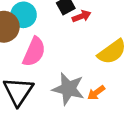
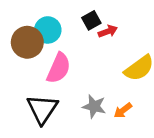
gray star: (68, 89) -> (94, 106), size x0.7

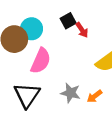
red arrow: (108, 31) -> (82, 30), turned 77

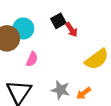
pink semicircle: (41, 61) -> (32, 59), size x0.6

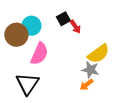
pink semicircle: (32, 59) -> (39, 54), size x1.6
gray star: (61, 90) -> (90, 70), moved

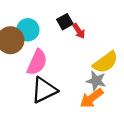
black triangle: (27, 84) -> (44, 90), moved, turned 30
orange arrow: (86, 85) -> (92, 98), size x1.5

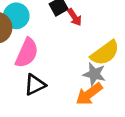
black triangle: (44, 90) -> (35, 85), size x0.7

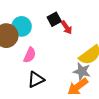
pink semicircle: (27, 53) -> (30, 55), size x0.7

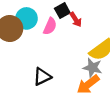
pink semicircle: (30, 55) -> (50, 26), moved

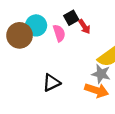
pink semicircle: (50, 26) -> (59, 33), turned -42
orange arrow: (88, 84) -> (97, 90), turned -125

